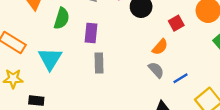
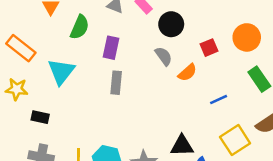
gray semicircle: (156, 70) -> (164, 56), moved
blue line: (180, 78) -> (219, 100), moved

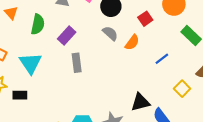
purple rectangle: (111, 48) -> (67, 35), turned 42
black rectangle: (40, 117) -> (20, 95), moved
yellow square: (235, 140) -> (182, 89), size x0.7

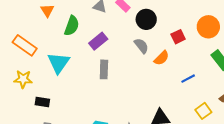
black rectangle: (20, 95) -> (42, 102), moved

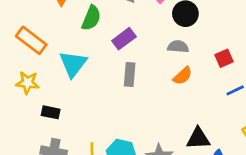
red square: (178, 37) -> (224, 58), moved
gray semicircle: (141, 46) -> (178, 47), turned -49
orange semicircle: (162, 58) -> (183, 76), moved

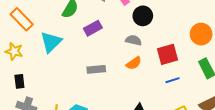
red square: (224, 58) -> (167, 54), size x1.5
gray rectangle: (130, 75) -> (96, 69), moved, turned 72
black rectangle: (51, 112) -> (19, 81), moved, turned 64

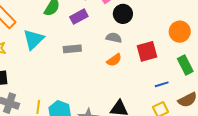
purple rectangle: (93, 28) -> (79, 17), moved
gray rectangle: (96, 69) -> (72, 49), moved
blue line: (172, 80) -> (162, 84), moved

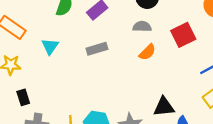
cyan triangle: (33, 39) -> (50, 46), size x0.7

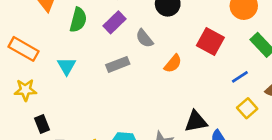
gray semicircle: (142, 27) -> (144, 38), moved, turned -126
red square: (183, 35) -> (210, 42), turned -30

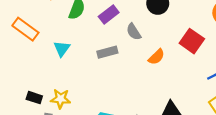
yellow star: (25, 90) -> (61, 99), moved
black rectangle: (42, 124) -> (34, 98), turned -56

